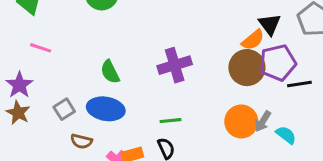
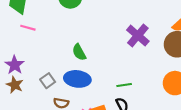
pink line: (41, 48) -> (28, 28), moved
purple cross: (175, 65) -> (138, 36), moved, turned -30

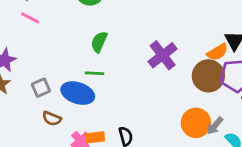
green semicircle: (79, 52) -> (99, 42), moved, turned 42
green line: (124, 85) -> (95, 73), moved

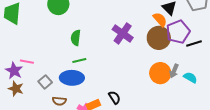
pink line: (30, 18) -> (27, 62), moved
orange semicircle: (217, 52) -> (160, 19), turned -84

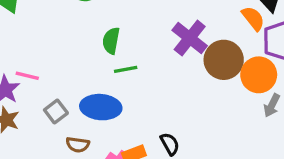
brown circle: (159, 38) -> (224, 60), moved
green line: (79, 60) -> (126, 69), moved
orange circle: (160, 73) -> (259, 75), moved

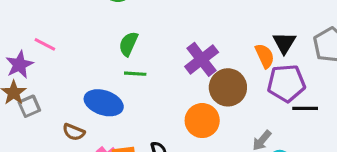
orange circle: (259, 75) -> (202, 121), moved
pink line: (27, 76) -> (45, 44), moved
gray square: (56, 111) -> (29, 106), moved

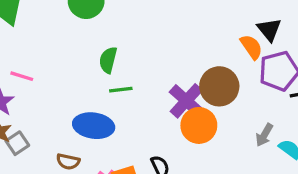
purple cross: (202, 59) -> (186, 101), moved

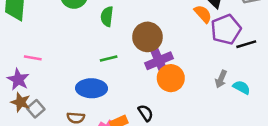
green semicircle: (108, 60) -> (107, 16), moved
brown circle: (219, 86) -> (147, 37), moved
purple cross: (186, 101) -> (159, 61), turned 32

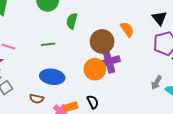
orange semicircle: (203, 14) -> (127, 29), moved
green line: (109, 59) -> (48, 44), moved
orange circle: (171, 78) -> (95, 69), moved

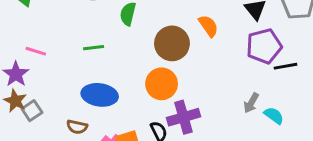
purple cross: (109, 62) -> (183, 117), moved

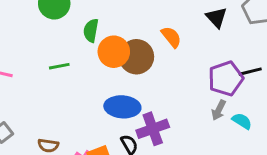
purple pentagon: (264, 46) -> (226, 78), moved
orange circle: (162, 84) -> (114, 52), moved
blue ellipse: (100, 95) -> (122, 107), moved

